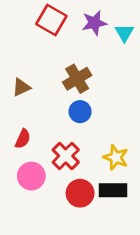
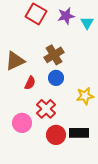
brown triangle: (21, 87) -> (15, 61), size x1.5
red semicircle: (23, 139) -> (30, 83), moved
yellow star: (116, 157) -> (85, 96), moved, turned -30

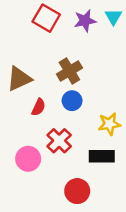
cyan triangle: (87, 23) -> (113, 17), moved
black rectangle: (79, 133) -> (102, 156), moved
red circle: (56, 135) -> (77, 191), moved

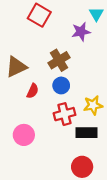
purple star: (85, 21) -> (81, 32), moved
red cross: (59, 141) -> (64, 114), moved, turned 30
red circle: (77, 191) -> (82, 167), moved

